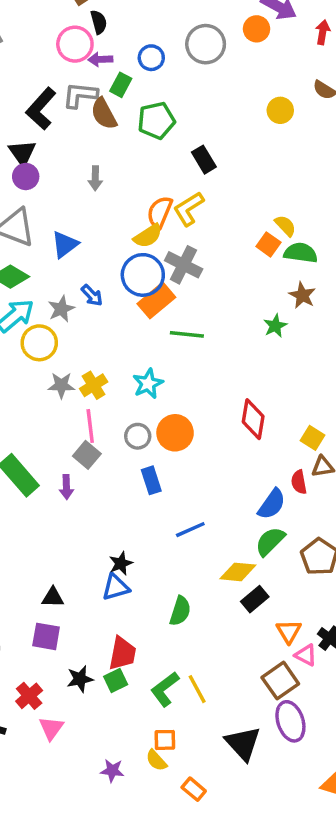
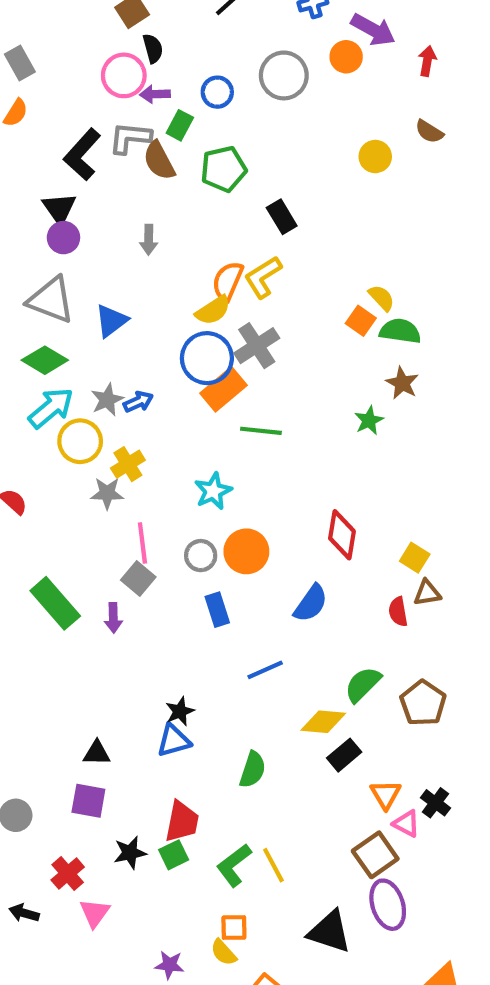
gray cross: (184, 265) -> (257, 346), turned 30
blue arrow: (92, 295) -> (138, 402), moved, turned -70
yellow cross: (94, 385) -> (128, 464), moved
blue semicircle: (272, 504) -> (311, 603), moved
black triangle: (243, 743) -> (329, 932), turned -30

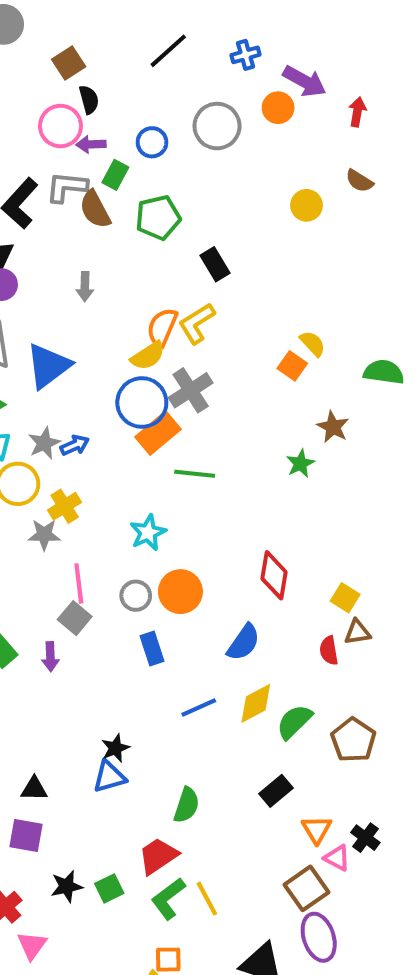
blue triangle: (111, 321) -> (48, 366), size x1.4
green semicircle: (400, 331) -> (384, 372), moved
yellow diamond: (323, 722) -> (256, 703), moved, turned -33
red trapezoid: (182, 822) -> (158, 856), moved, turned -135

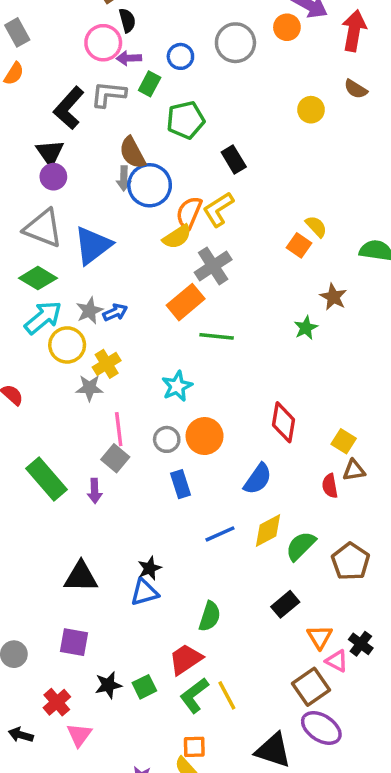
red arrow: (357, 112) -> (354, 31), size x1.6
brown semicircle: (95, 209) -> (132, 153), moved
blue circle: (142, 403) -> (150, 185), moved
black triangle: (34, 789) -> (81, 577), moved, size x1.5
purple ellipse: (319, 937) -> (321, 728), turned -39

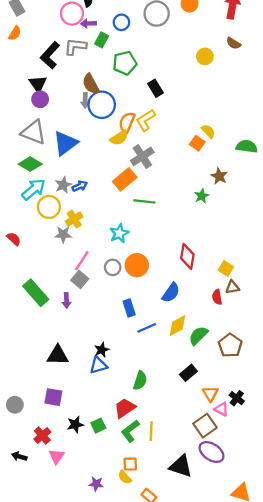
pink line: (119, 429) -> (82, 261), turned 40
blue rectangle: (180, 484) -> (129, 308), moved
yellow line: (227, 695) -> (151, 431), turned 30

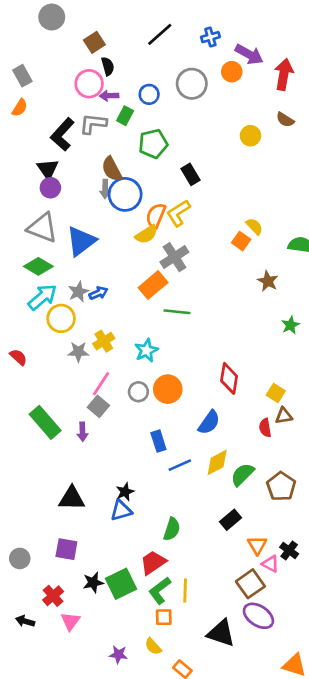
green star: (202, 196) -> (290, 325), moved
yellow cross: (74, 219) -> (104, 341), moved
green square: (98, 426) -> (121, 584), size x1.6
orange square: (130, 464) -> (164, 617), moved

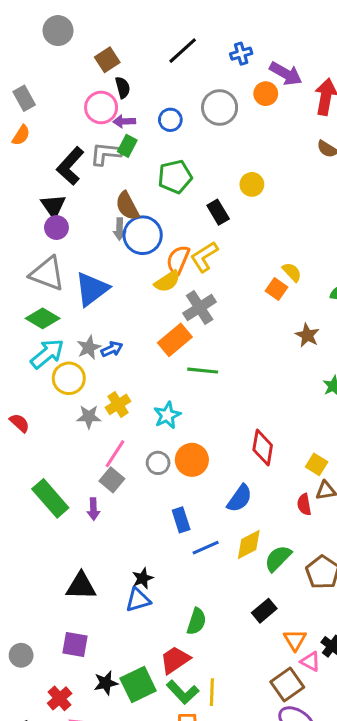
green rectangle: (125, 116) -> (127, 146), moved
yellow circle: (250, 136) -> (252, 184), moved
green L-shape: (160, 590) -> (183, 692), turned -96

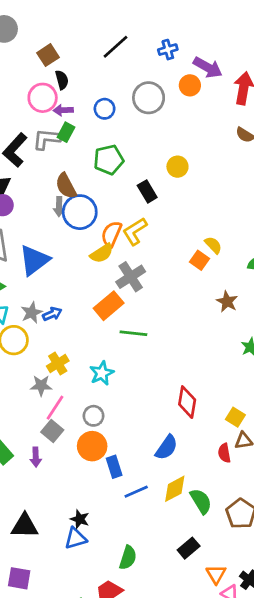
gray star: (89, 417) -> (41, 386), moved
orange circle: (192, 460) -> (92, 446), moved
green semicircle: (278, 558) -> (201, 501), turned 104
black star: (143, 578) -> (80, 519), turned -30

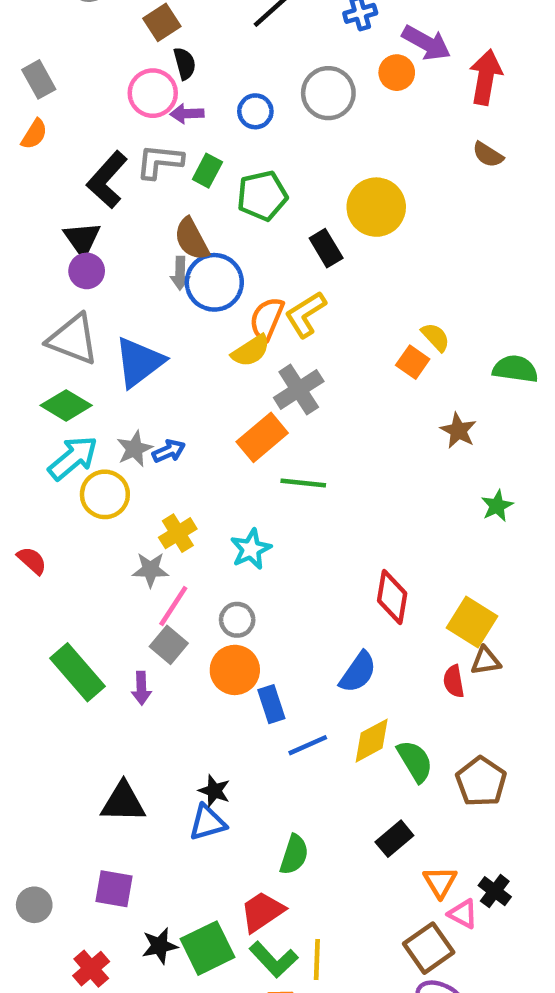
green rectangle: (66, 132) -> (207, 171), moved
yellow circle: (177, 167) -> (376, 207), size x1.6
yellow square: (235, 417) -> (472, 622), size x1.5

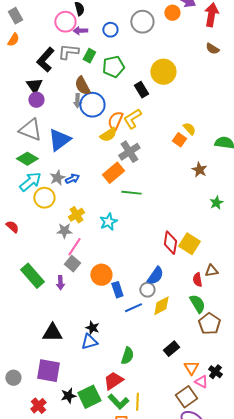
gray circle: (237, 620) -> (147, 290), moved
yellow square: (472, 622) -> (189, 244), moved
green semicircle: (415, 761) -> (197, 304), moved
purple square: (114, 889) -> (48, 371), size x1.4

